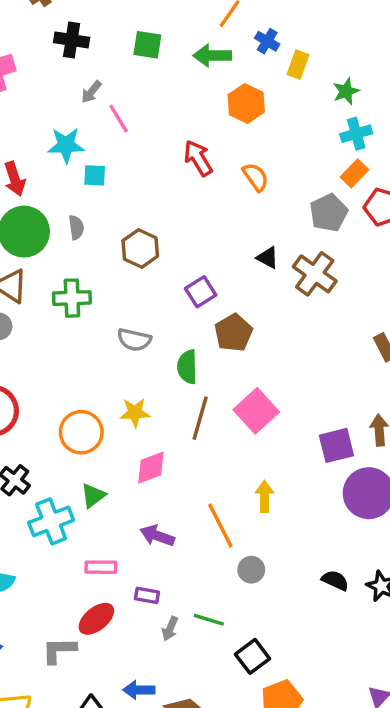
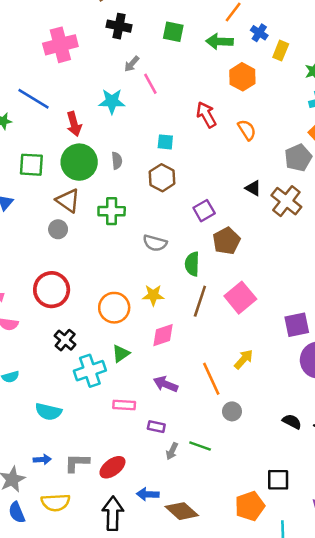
cyan square: (95, 175) -> (165, 142), moved
yellow arrow: (264, 496) -> (244, 359), turned 40
red ellipse: (96, 619) -> (112, 467), moved
gray L-shape: (59, 650) -> (77, 463), moved
black square: (252, 656) -> (278, 480), moved, turned 35

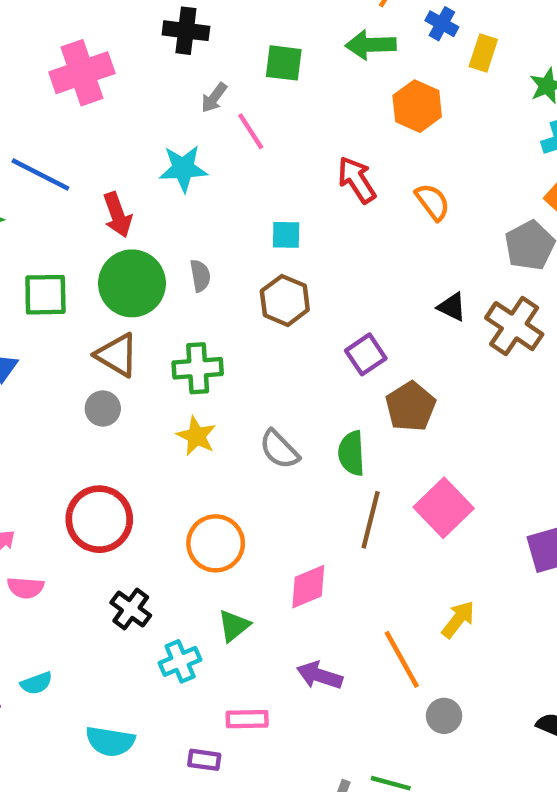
green square: (173, 32) -> (284, 63), moved
gray semicircle: (155, 243) -> (279, 449), moved, turned 35
yellow star: (153, 295) -> (196, 436), moved, turned 30
cyan cross: (90, 371) -> (180, 661), size x0.7
purple rectangle: (156, 427) -> (204, 760), moved

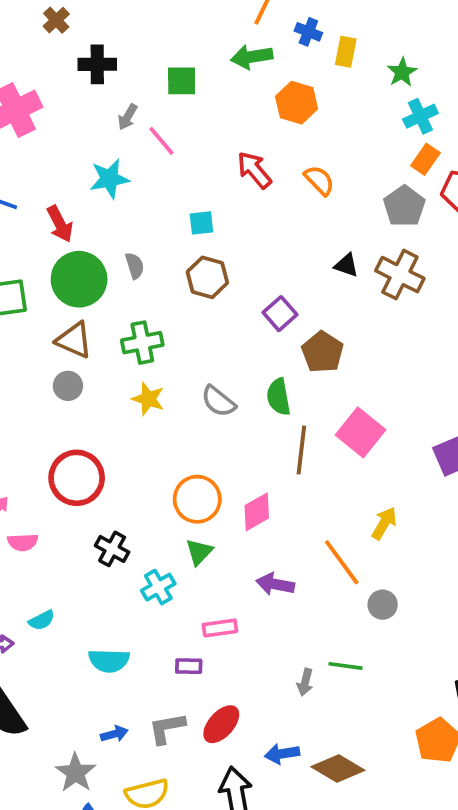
orange circle: (216, 543) -> (197, 499), moved

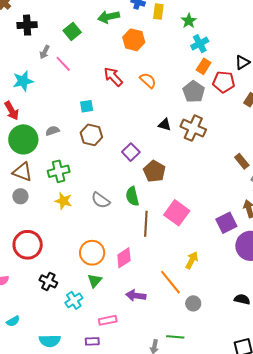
green square: (182, 81) -> (72, 31), turned -36
cyan star: (109, 179) -> (23, 81), moved
gray semicircle: (135, 266) -> (52, 131), turned -88

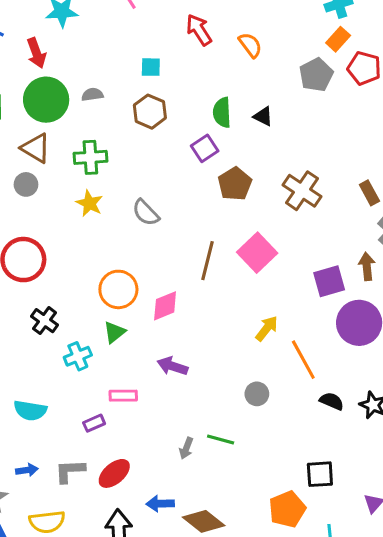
brown cross: (193, 128) -> (302, 191), moved
green semicircle: (132, 196) -> (222, 113), moved
orange line: (170, 282) -> (303, 360), moved
purple rectangle: (92, 341) -> (94, 423), turned -32

